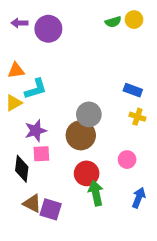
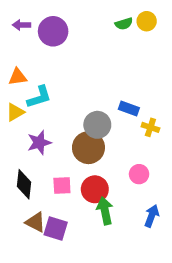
blue rectangle: (133, 90) -> (129, 108), moved
pink square: (41, 154) -> (62, 186), moved

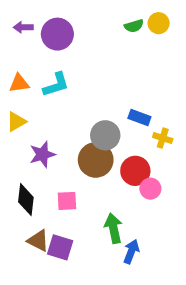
cyan L-shape: (39, 97) -> (56, 85), moved
red circle: (95, 189) -> (135, 171), moved
blue arrow: (152, 216) -> (131, 252), moved

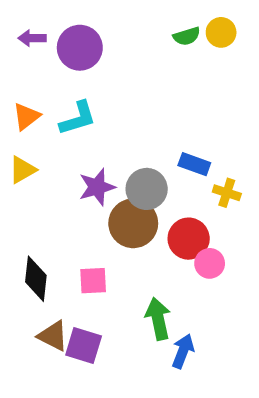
orange triangle: (19, 83) -> (26, 116), turned -30
purple star: (42, 154) -> (97, 187), moved

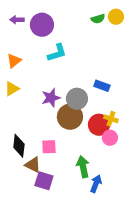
cyan L-shape: (78, 118) -> (57, 53), moved
yellow cross: (227, 193) -> (111, 119), moved
brown triangle: (53, 336) -> (33, 165), moved

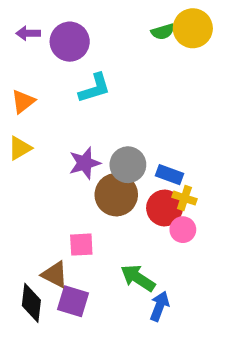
yellow circle: (116, 17) -> (193, 28), size x1.5
blue rectangle: (102, 86) -> (170, 175), moved
black diamond: (19, 146) -> (31, 303), moved
green arrow: (83, 167) -> (138, 278), turned -45

